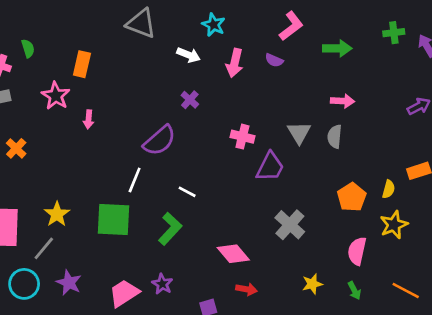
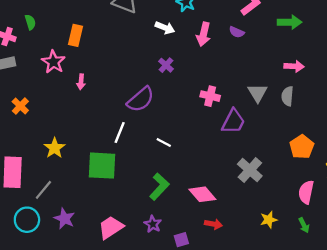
yellow star: (57, 214) -> (55, 148), moved
green L-shape: (170, 229) -> (159, 187), moved
purple star: (162, 284) -> (153, 224), moved

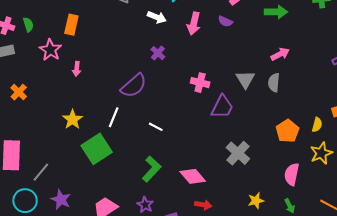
green semicircle: (30, 22) -> (28, 25), moved
pink arrow: (294, 66) -> (280, 54), turned -30
yellow star: (55, 148) -> (72, 119), moved
green square: (102, 166) -> (97, 149), turned -36

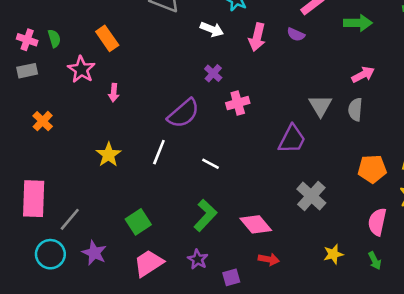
orange rectangle: (71, 25) -> (107, 38), turned -48
pink cross: (200, 83) -> (238, 103), moved, turned -30
orange pentagon: (288, 131) -> (372, 169), turned 30
green square: (97, 149) -> (138, 222), moved, size x0.7

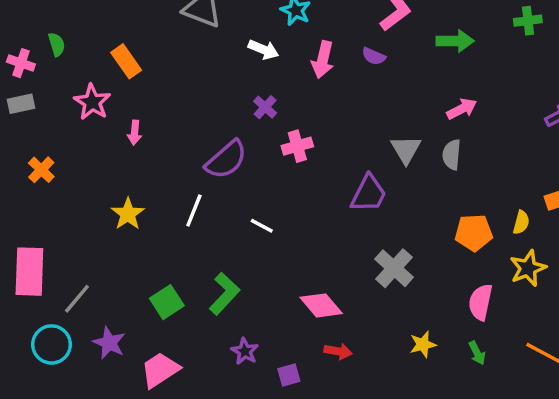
green semicircle: (54, 38) -> (57, 44), moved
green L-shape: (205, 215) -> (224, 294), moved
pink trapezoid: (149, 263) -> (160, 370), moved

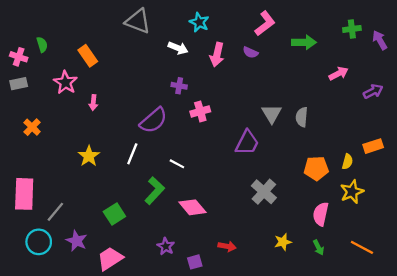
purple cross: (265, 107) -> (179, 86), turned -32
pink arrow: (462, 109) -> (339, 74), moved
green L-shape: (224, 294) -> (155, 191), moved
pink diamond: (321, 305) -> (193, 207), moved

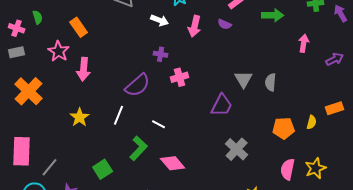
pink arrow: (339, 74) -> (304, 43), turned -54
pink arrow: (93, 103) -> (84, 69), size x1.6
orange cross: (32, 127) -> (29, 91), size x1.8
yellow star: (352, 192) -> (316, 168), moved

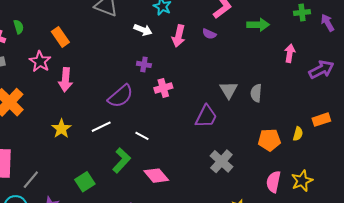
purple arrow: (335, 59) -> (321, 70), size x1.4
white line: (119, 115) -> (101, 127), turned 42

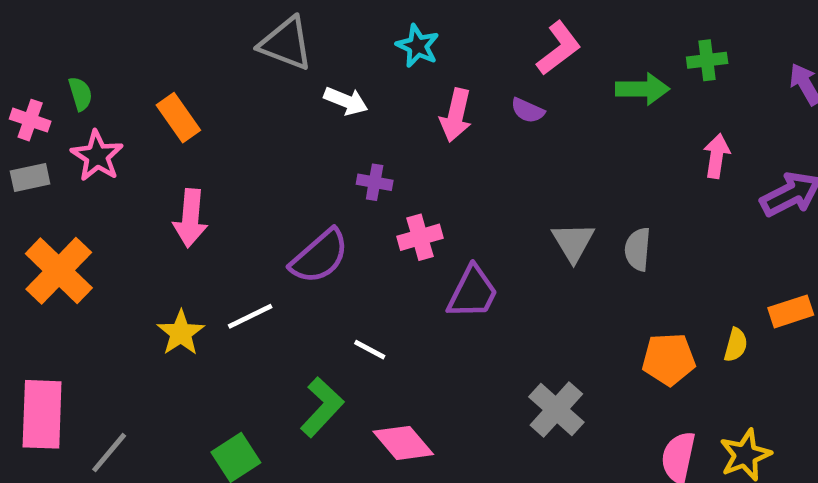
green cross: (302, 12) -> (707, 60), moved
white arrow: (143, 30) -> (346, 101), moved
pink star: (40, 61) -> (97, 156), moved
purple trapezoid: (206, 116) -> (473, 292), moved
white line: (101, 127) -> (250, 316), moved

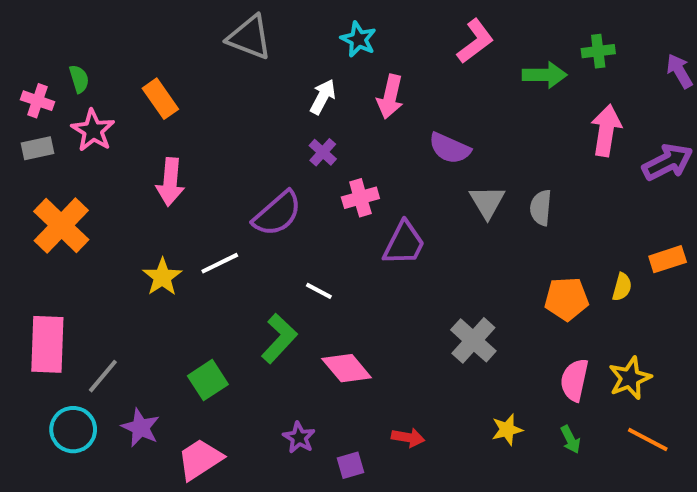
white arrow: (346, 101) -> (323, 97), moved, turned -84
purple semicircle: (528, 110) -> (450, 148), moved, size x1.5
pink arrow: (717, 156) -> (606, 130), size x1.4
purple cross: (375, 182) -> (323, 152), turned 32

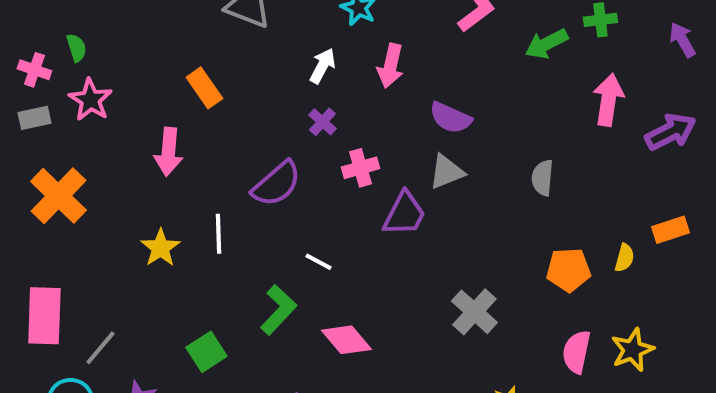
green arrow: (545, 75) -> (546, 44), turned 153
orange rectangle: (160, 99) -> (204, 88), moved
gray triangle: (487, 202) -> (446, 172), moved, turned 39
white line: (220, 263) -> (218, 234), turned -66

